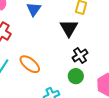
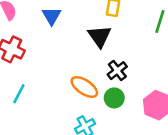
orange ellipse: (30, 64) -> (84, 87), moved

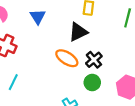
black triangle: (100, 36) -> (78, 32), turned 42
orange ellipse: (84, 87) -> (67, 58), moved

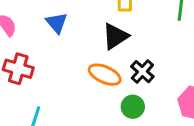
green circle: (92, 83) -> (133, 107), moved

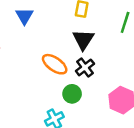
black triangle: (115, 36) -> (83, 39), moved, turned -35

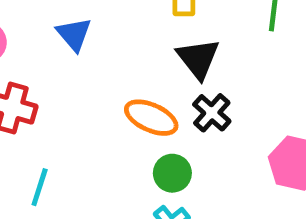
green circle: (72, 94) -> (172, 173), moved

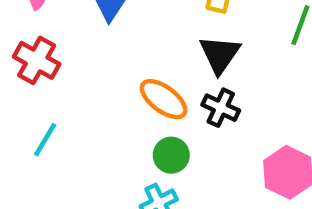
black cross: (212, 113) -> (221, 108), turned -30

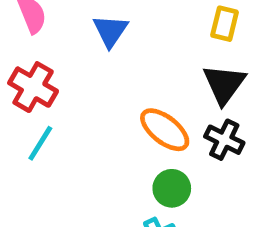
cyan line: (45, 140) -> (40, 143), moved

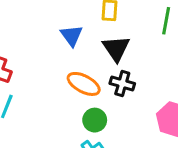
blue triangle: (110, 31) -> (72, 36), moved

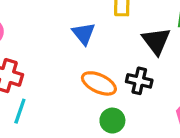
black triangle: (116, 48) -> (156, 41), moved

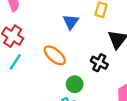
orange ellipse: (99, 83) -> (55, 55), moved

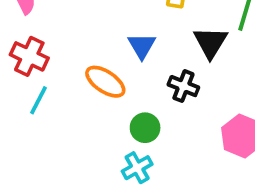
blue triangle: (71, 22) -> (142, 46), moved

